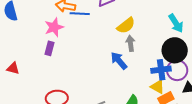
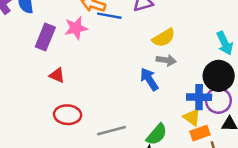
gray arrow: (130, 43) -> (166, 60), turned 98
purple rectangle: (50, 48) -> (45, 37), moved, size x1.5
red triangle: (13, 68) -> (57, 75), moved

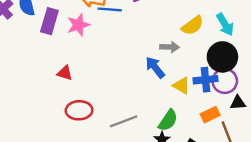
purple rectangle: (45, 37) -> (49, 21), moved
yellow semicircle: (164, 38) -> (193, 25), moved
yellow triangle: (192, 117) -> (181, 86), moved

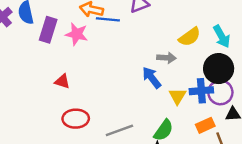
pink star: (78, 25) -> (77, 34), turned 30
yellow triangle: (181, 86) -> (177, 96), turned 30

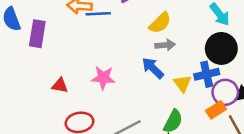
pink star: (77, 34) -> (103, 78), moved
yellow semicircle: (190, 37) -> (160, 23), moved
purple circle: (220, 92) -> (225, 92), moved

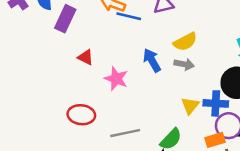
blue arrow: (153, 68) -> (152, 60), moved
red triangle: (60, 85) -> (86, 57), moved

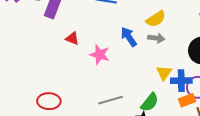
blue cross: (216, 103) -> (181, 81), moved
red ellipse: (81, 115) -> (49, 101), moved

